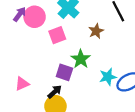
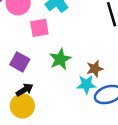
brown star: (96, 31) -> (95, 69), moved
purple square: (64, 72) -> (20, 62), moved

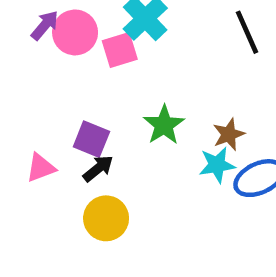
pink square: (39, 28) -> (120, 50), moved
black arrow: (25, 90) -> (98, 168), moved

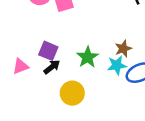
green star: (164, 125) -> (88, 57), moved
yellow circle: (106, 218) -> (72, 93), moved

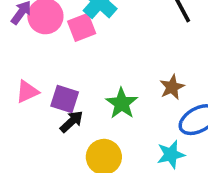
cyan star: (117, 65) -> (171, 155), moved
pink triangle: (21, 66) -> (27, 92), moved

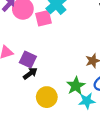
green star: (122, 103) -> (76, 86), moved

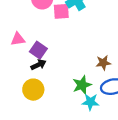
yellow circle: (47, 97) -> (33, 90), moved

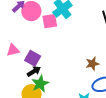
green star: (82, 85) -> (40, 84), moved

